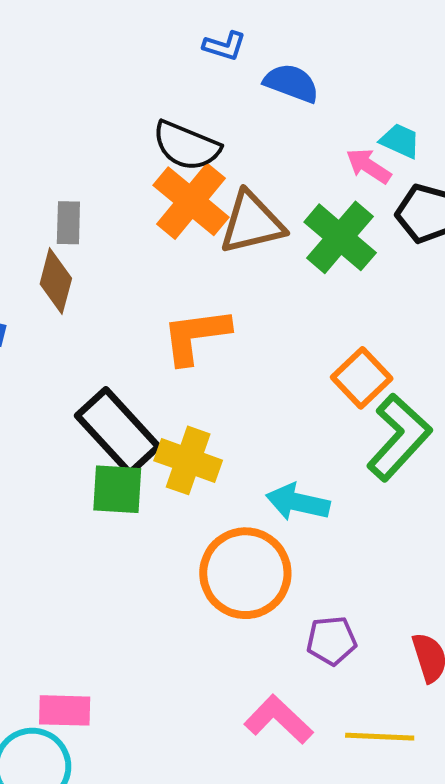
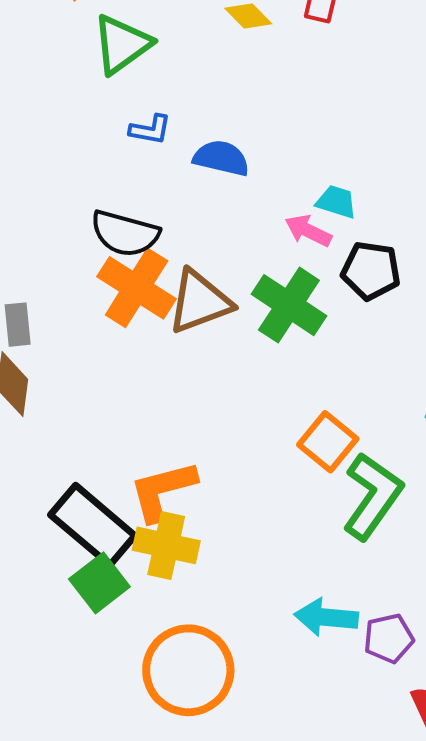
orange L-shape: (196, 336) -> (163, 491), moved
green square: (117, 489) -> (99, 583), turned -34
cyan arrow: (298, 502) -> (326, 617), moved
orange circle: (245, 573) -> (188, 670), moved
purple pentagon: (331, 641) -> (389, 638), moved

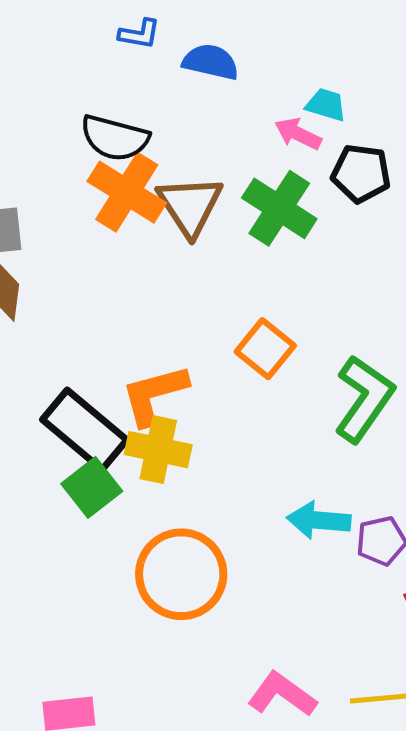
brown triangle: (200, 302) -> (190, 206), turned -42
orange square: (328, 442) -> (265, 349), moved

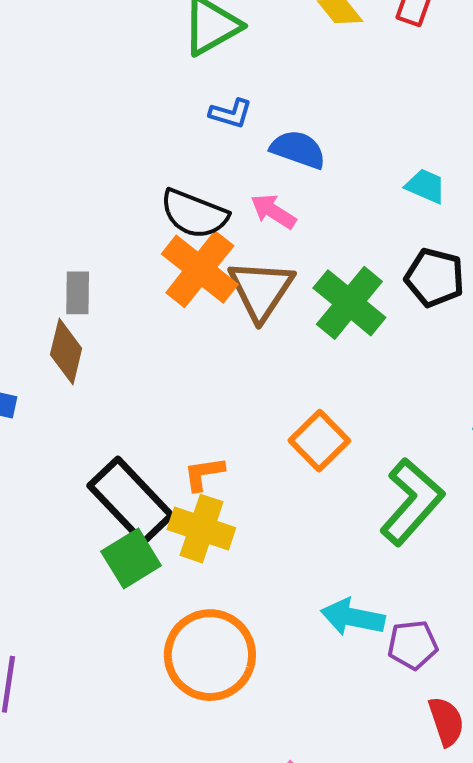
cyan trapezoid: (326, 105) -> (426, 186), moved
pink arrow: (298, 134) -> (273, 211), moved
orange L-shape: (154, 395) -> (204, 474), size x0.6

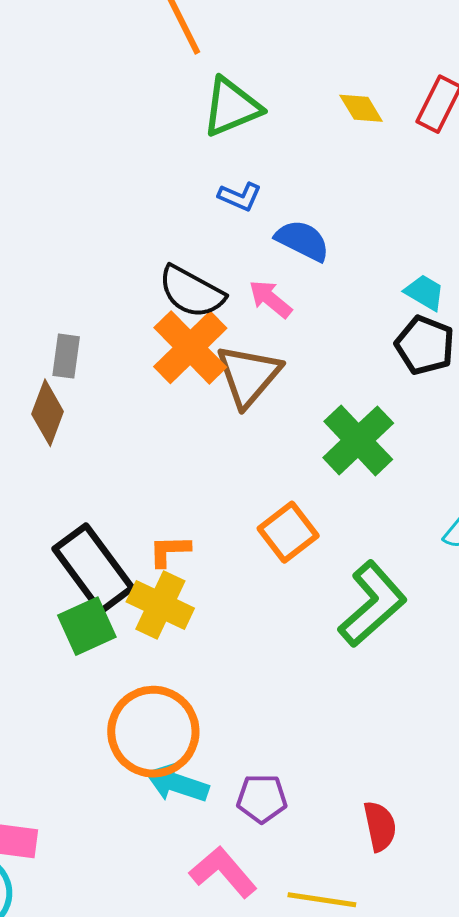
black pentagon: (435, 277) -> (425, 345), moved
green cross: (349, 303) -> (358, 440), moved
cyan arrow: (353, 617) -> (177, 783), moved
purple pentagon: (413, 645) -> (262, 798), moved

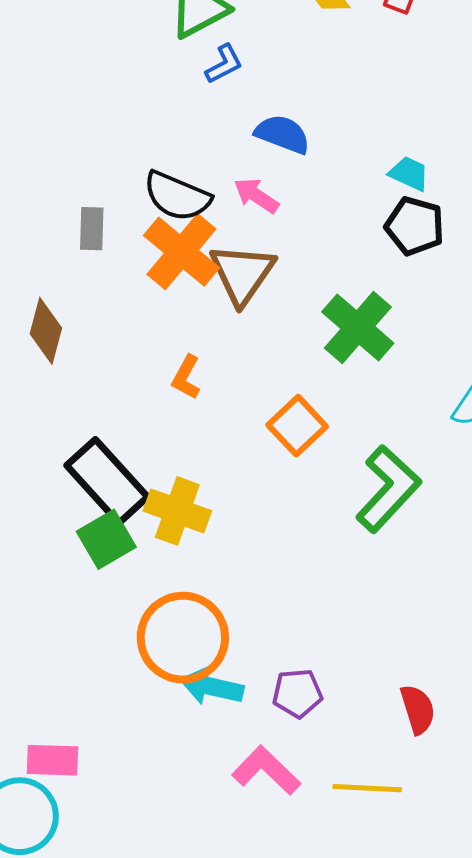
blue L-shape: (240, 197) -> (224, 64), moved, turned -45
gray rectangle: (66, 356) -> (92, 229), moved
orange L-shape: (169, 551) -> (186, 377), moved, turned -54

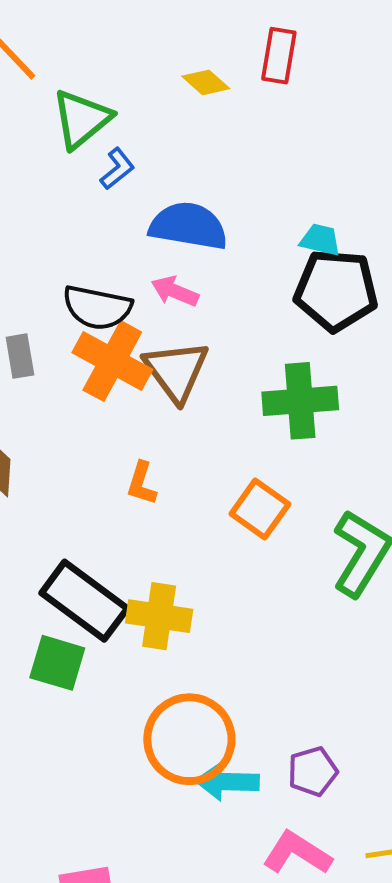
blue semicircle: (282, 134) -> (188, 226), size x1.4
black pentagon: (415, 226) -> (336, 290), size x1.4
green cross: (358, 328) -> (300, 401), turned -34
green square: (106, 539) -> (57, 663), moved, turned -32

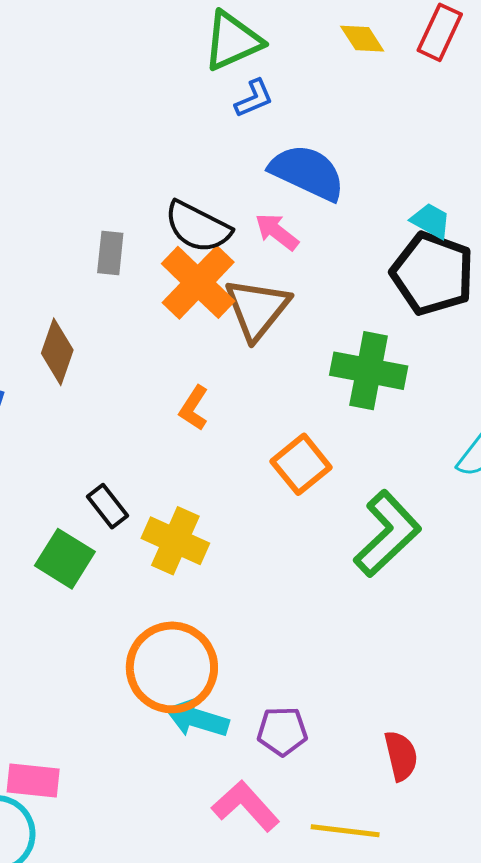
black rectangle: (84, 601) -> (107, 506), size x0.5

